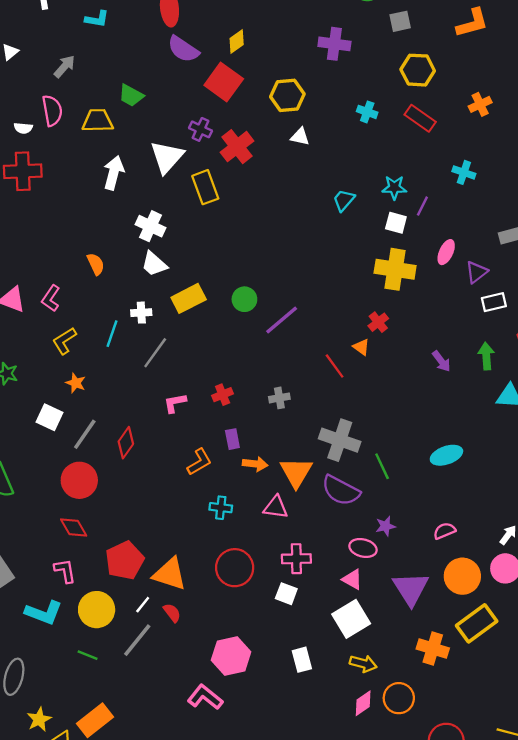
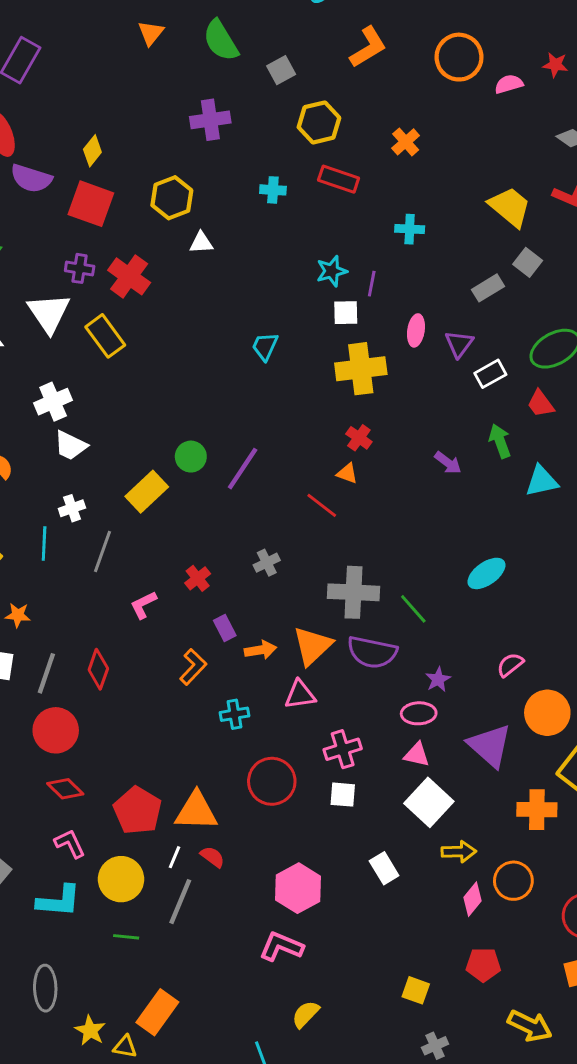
cyan trapezoid: (344, 200) -> (265, 346), moved
white cross: (150, 226) -> (53, 402), turned -32
yellow rectangle: (189, 298) -> (147, 492), moved
orange triangle: (296, 472) -> (313, 646), turned 32

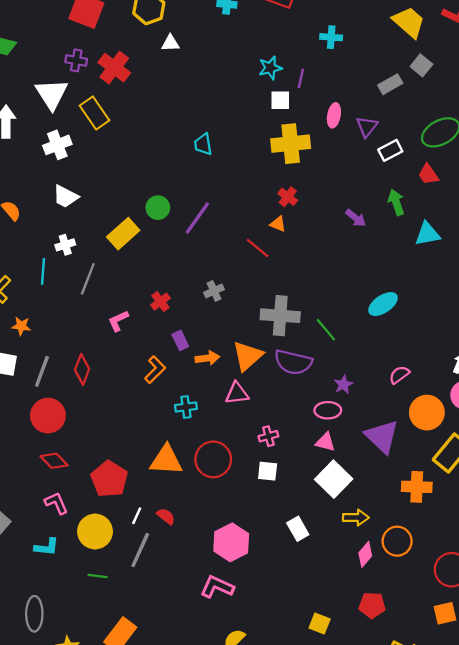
cyan trapezoid: (265, 346) -> (203, 144), moved, turned -35
white cross: (53, 402) -> (57, 145), moved
pink cross: (343, 749) -> (268, 436), size x0.7
orange triangle: (196, 811) -> (166, 460), moved
cyan L-shape: (59, 901) -> (47, 547), size x0.7

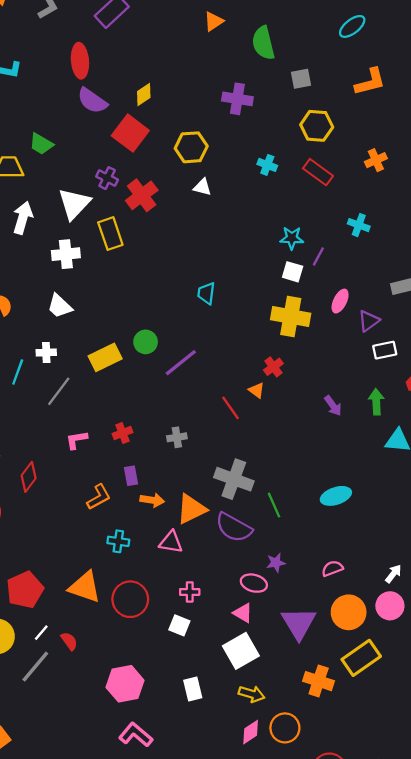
pink L-shape: (217, 587) -> (136, 735), moved

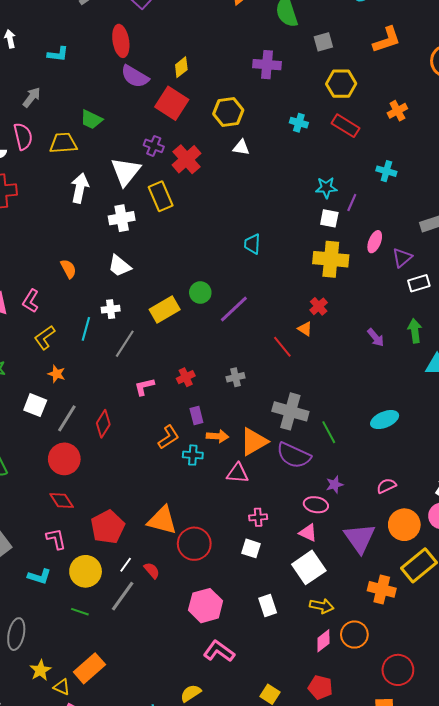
cyan cross: (118, 541) -> (193, 455), moved
red circle: (130, 599) -> (194, 544), moved

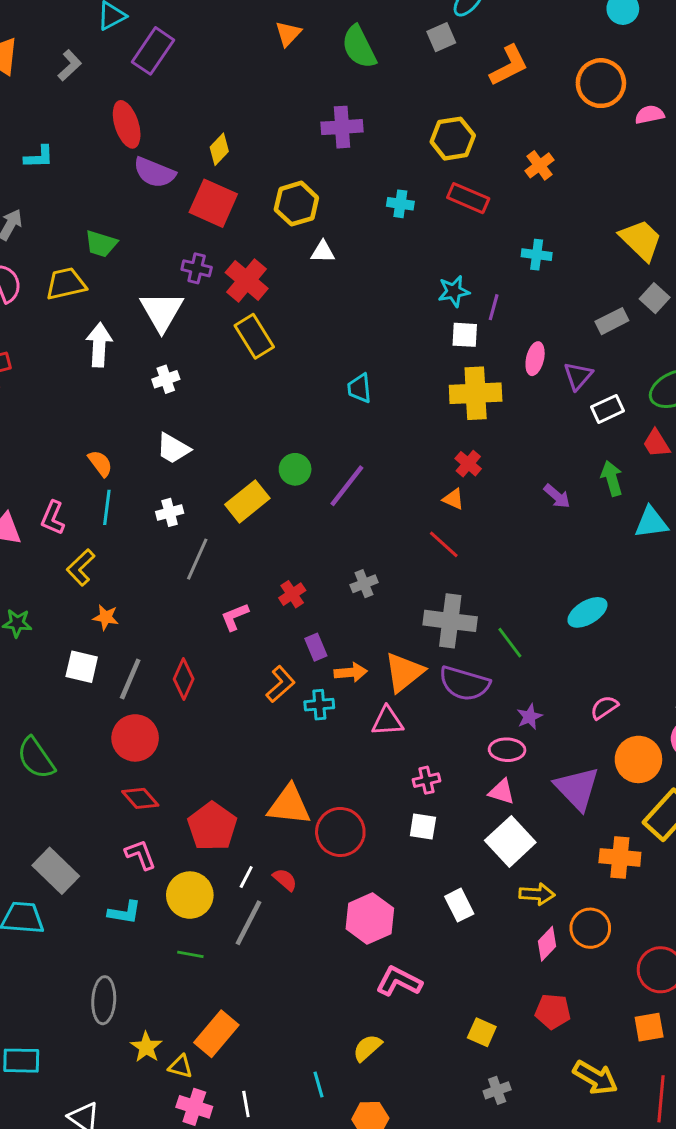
gray square: (323, 42) -> (441, 37), moved
yellow rectangle: (161, 196) -> (254, 336), moved
white cross: (122, 218) -> (166, 379), size x0.7
cyan line: (86, 329) -> (107, 507), moved
red line: (282, 347) -> (444, 544), moved

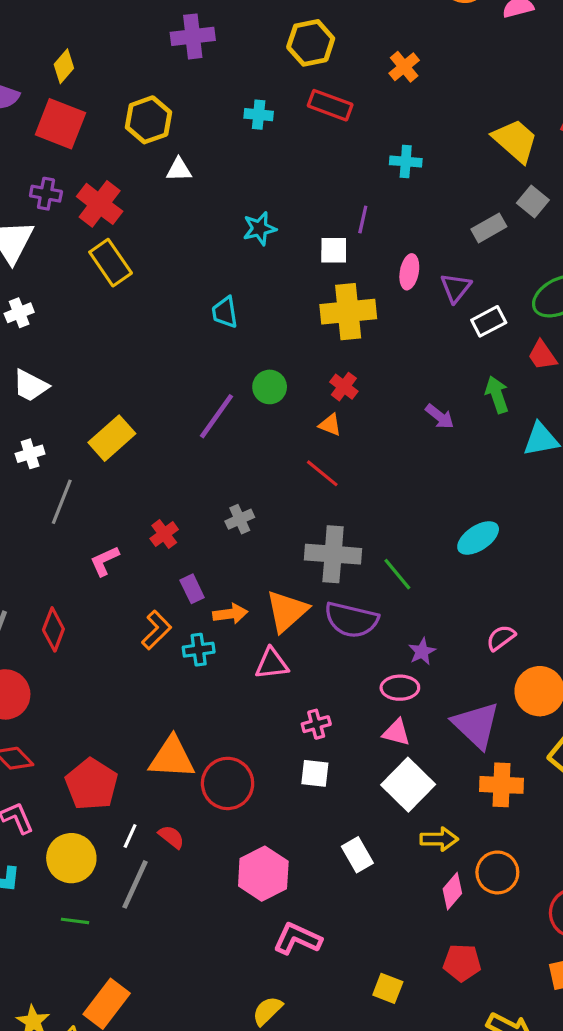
cyan star: (454, 291) -> (260, 228), moved
green circle: (295, 469) -> (270, 387), moved
orange cross: (620, 857) -> (502, 785), moved

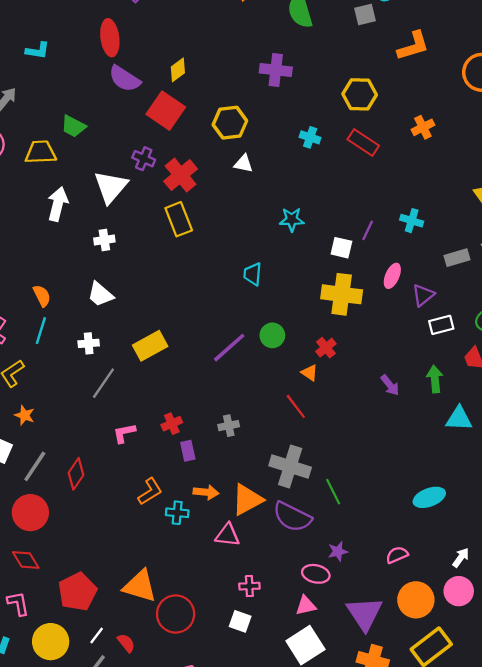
cyan cross: (406, 162) -> (412, 221), moved
cyan ellipse: (478, 538) -> (429, 497), moved
purple rectangle: (192, 589) -> (188, 451), moved
pink triangle: (396, 732) -> (306, 606), turned -40

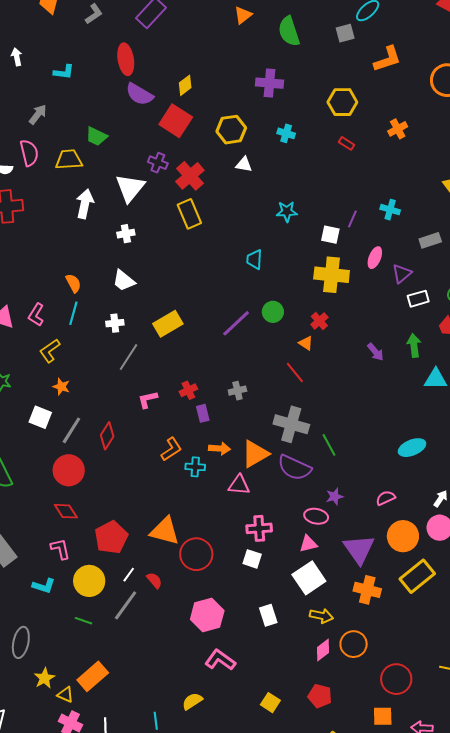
cyan cross: (310, 137) -> (286, 133), moved
red rectangle: (363, 143) -> (347, 143), size x0.6
pink cross: (249, 586) -> (259, 528), size x1.4

